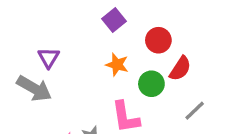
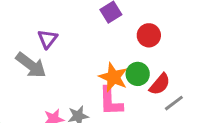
orange star: (117, 65) -> (113, 77), moved, size x1.4
red semicircle: (180, 69) -> (160, 84), moved

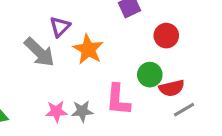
orange star: (113, 77) -> (88, 49), moved
red semicircle: (160, 84) -> (172, 88), turned 30

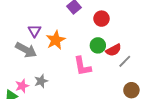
orange star: (88, 49) -> (56, 40), turned 30
pink star: (56, 111) -> (22, 86), moved
gray star: (82, 111) -> (41, 81), moved

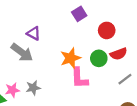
purple triangle: (34, 31) -> (34, 33), turned -40
orange star: (56, 40) -> (71, 58), moved
red semicircle: (114, 50) -> (119, 54), moved

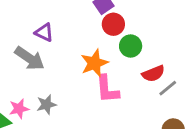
red circle: (107, 30) -> (113, 24), moved
red semicircle: (119, 54) -> (153, 74), moved
green circle: (99, 58) -> (131, 46), moved

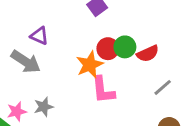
red circle: (113, 24) -> (108, 49), moved
red semicircle: (153, 74) -> (148, 54), moved

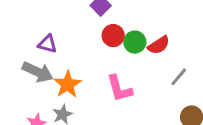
red circle: (108, 49) -> (113, 36), moved
orange star: (90, 65) -> (68, 84), moved

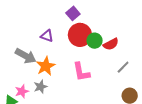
red circle: (113, 36) -> (80, 35), size x1.5
purple triangle: (47, 44) -> (47, 36), moved

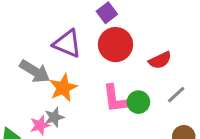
purple triangle: (47, 36) -> (67, 44), size x1.5
green circle: (95, 41) -> (138, 102), moved
pink star: (22, 91) -> (40, 125), moved

